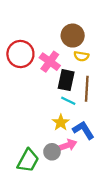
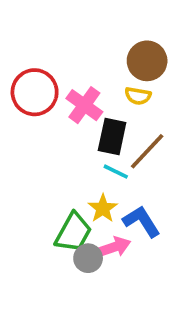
brown circle: (73, 36) -> (147, 61), moved
brown line: (87, 89) -> (147, 151), turned 40
green trapezoid: (28, 160) -> (73, 232), moved

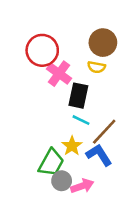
red circle: (35, 92) -> (42, 50), moved
brown line: (147, 151) -> (104, 132), moved
pink arrow: (114, 247) -> (82, 186), moved

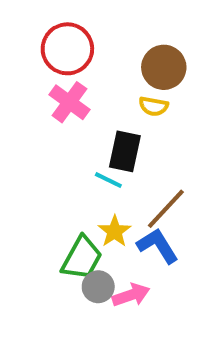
red circle: (42, 50) -> (67, 49), moved
pink cross: (59, 74) -> (69, 102), moved
cyan line: (81, 120) -> (108, 180), moved

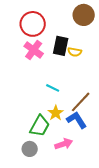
brown circle: (164, 67) -> (84, 15), moved
black rectangle: (125, 151) -> (61, 46), moved
gray circle: (98, 287) -> (30, 149), moved

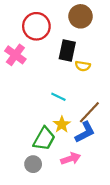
brown circle: (84, 15) -> (81, 16), moved
pink cross: (34, 50) -> (15, 55), moved
yellow semicircle: (75, 52) -> (83, 66), moved
blue L-shape: (77, 120) -> (85, 132), turned 95

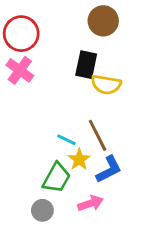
red circle: (36, 26) -> (21, 34), moved
yellow semicircle: (83, 66) -> (106, 84), size x1.5
cyan line: (58, 97) -> (66, 140), moved
brown line: (89, 112) -> (98, 135), moved, turned -70

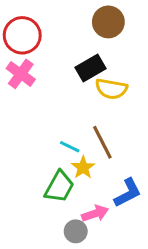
black rectangle: (86, 65) -> (91, 68), turned 48
blue L-shape: (109, 169) -> (128, 193), moved
gray circle: (42, 210) -> (76, 231), moved

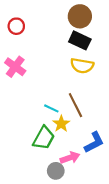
red circle: (22, 35) -> (16, 26), size x0.6
black rectangle: (91, 68) -> (80, 40), moved, turned 55
pink cross: (21, 74) -> (15, 67), moved

